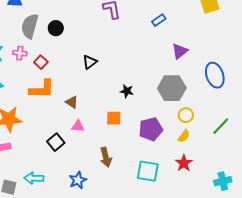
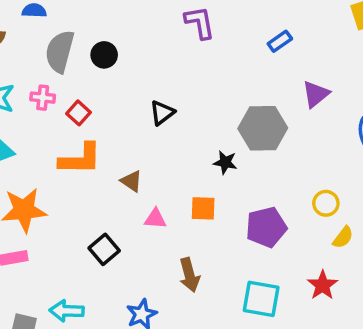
gray hexagon: (172, 88) -> (263, 128), moved
pink triangle: (78, 126) -> (155, 219), moved
yellow semicircle: (184, 136) -> (343, 237), moved

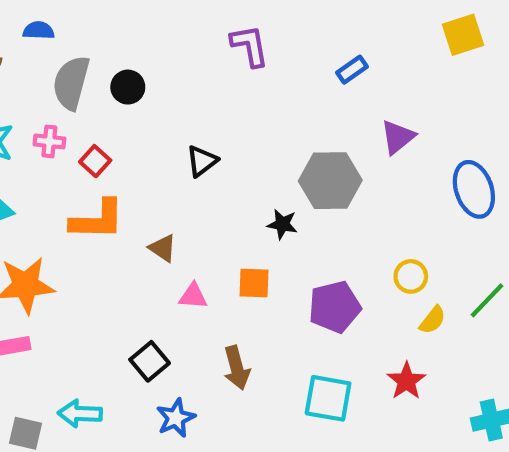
black square: (104, 249) -> (150, 361), moved

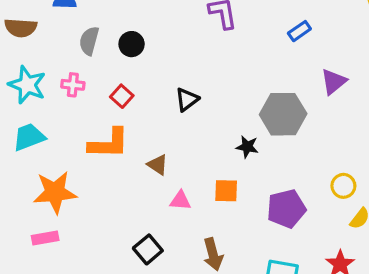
gray semicircle: (71, 83) -> (89, 41), size x0.7
red square: (95, 161) -> (122, 96), moved

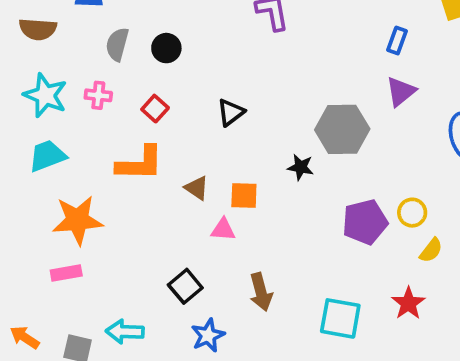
blue rectangle: (299, 31) -> (397, 41), moved, turned -35
orange square: (226, 191) -> (244, 196), moved
purple pentagon: (286, 209) -> (365, 222), moved

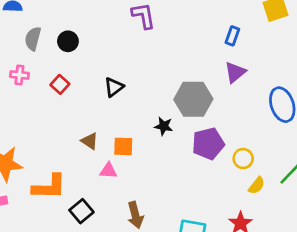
orange L-shape: (140, 163) -> (49, 187), moved
purple pentagon: (365, 222) -> (208, 144), moved

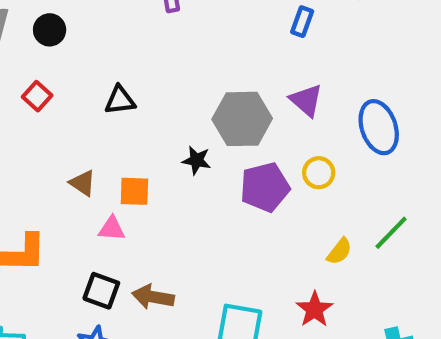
purple triangle: (235, 72) -> (306, 100), moved, turned -40
black triangle: (114, 87) -> (120, 100), turned 30
yellow circle: (243, 159) -> (319, 173), moved
black square: (81, 211) -> (101, 291), moved, turned -30
brown arrow: (135, 215) -> (153, 297), turned 115

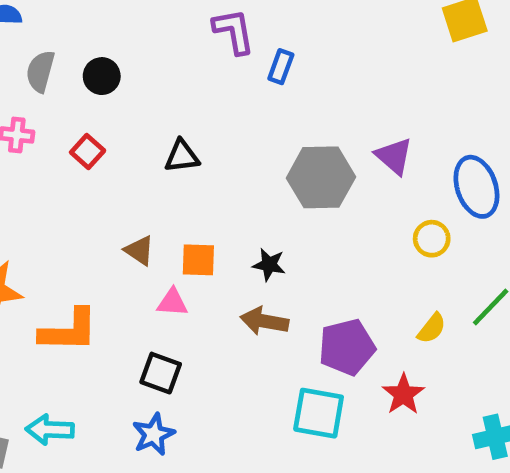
blue rectangle: (302, 22) -> (281, 67), moved
black star: (197, 160) -> (269, 265), moved
yellow circle: (319, 173) -> (432, 239), moved
purple pentagon: (265, 187) -> (347, 347), moved
brown arrow: (153, 297) -> (264, 321), moved

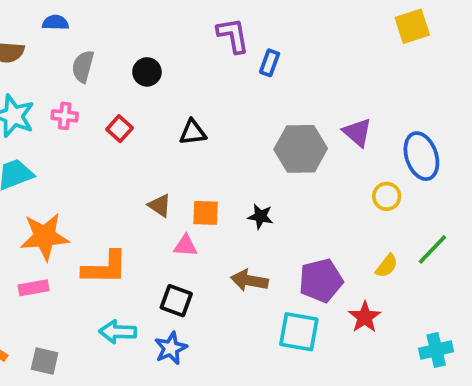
black circle: (102, 76) -> (147, 72), moved
brown arrow: (264, 321) -> (249, 281), moved
cyan arrow: (50, 430) -> (118, 332), moved

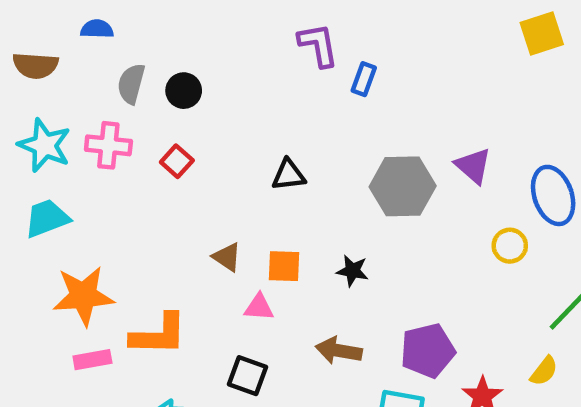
black circle: (147, 72) -> (184, 91), moved
pink cross: (65, 116) -> (108, 145), size x1.4
black triangle: (193, 132) -> (289, 175), moved
yellow semicircle: (387, 266) -> (544, 371), moved
pink rectangle: (34, 288) -> (92, 360), moved

